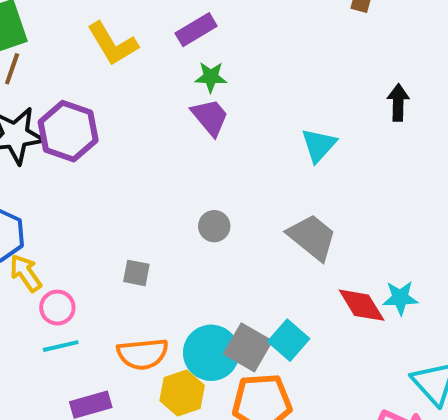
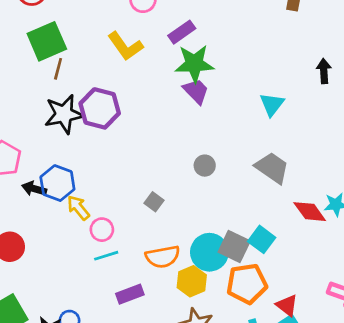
green star: (211, 77) -> (194, 64), size x1.8
gray square: (136, 273) -> (154, 202), turned 30

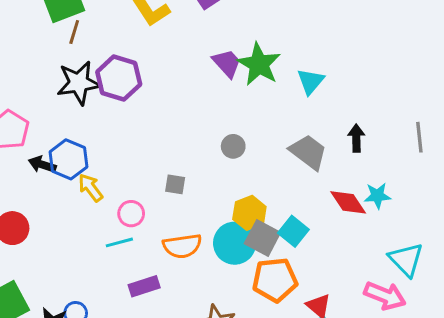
green star: (194, 64) -> (259, 64), moved, turned 30
black arrow: (324, 71) -> (356, 138), moved
gray square: (154, 202) -> (175, 184), turned -30
pink circle: (102, 230) -> (131, 214), moved
yellow hexagon: (192, 281) -> (249, 213), moved

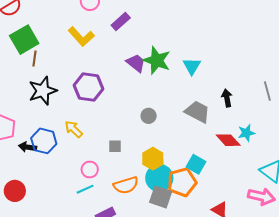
purple hexagon: (119, 78) -> (89, 87), moved
yellow arrow: (91, 188) -> (74, 129), moved
yellow hexagon: (249, 213) -> (153, 159), moved
gray square: (262, 238) -> (161, 197), moved
orange pentagon: (275, 280) -> (182, 182), moved

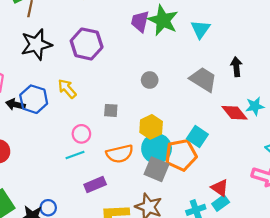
purple trapezoid: (136, 63) -> (140, 22), turned -120

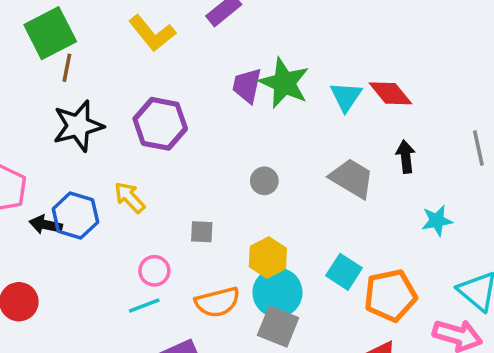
red diamond: (234, 113) -> (390, 93), moved
orange pentagon: (181, 155) -> (390, 295), moved

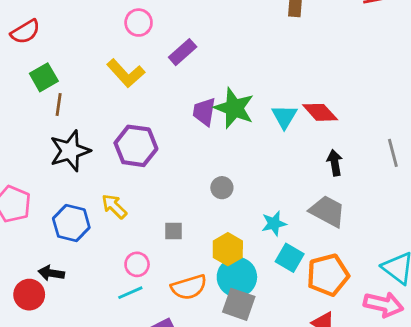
green square: (50, 33) -> (44, 77), size x0.7
gray trapezoid: (352, 178) -> (327, 211), moved
cyan star: (437, 221) -> (274, 223), moved
black arrow: (46, 225) -> (51, 273), moved

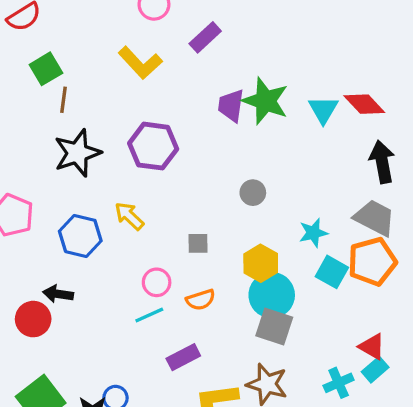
black arrow: (335, 163) -> (382, 162), size x1.4
orange pentagon: (328, 275) -> (372, 262), moved
orange semicircle: (189, 287) -> (201, 300), moved, size x0.7

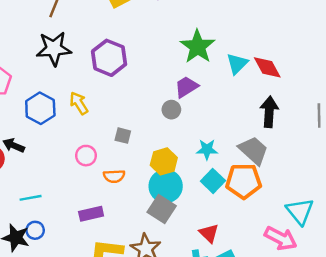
purple trapezoid: (231, 106) -> (186, 87), moved, turned 35
cyan line: (149, 315) -> (31, 198), moved
red triangle: (372, 347) -> (209, 233), moved

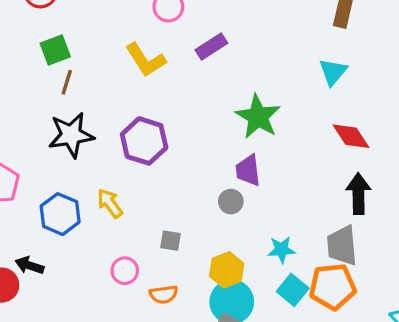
cyan triangle: (237, 64) -> (333, 72), moved
purple trapezoid: (186, 87) -> (248, 170), turned -60
gray trapezoid: (253, 150) -> (342, 246), turned -132

